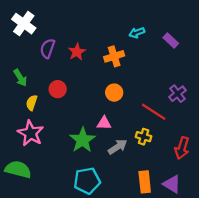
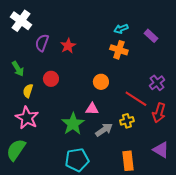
orange cross: (114, 56) -> (119, 50), moved, turned 36
yellow cross: (144, 137) -> (127, 121), turned -32
red arrow: (182, 148) -> (159, 113), moved
green semicircle: (18, 169) -> (16, 150), turned -70
purple triangle: (172, 184) -> (161, 150), moved

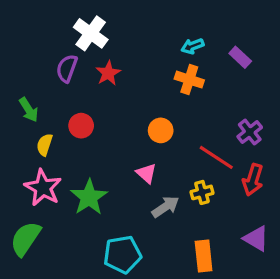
white cross: (21, 21) -> (91, 33), moved
pink triangle: (92, 109) -> (146, 173), turned 40
green star: (73, 124) -> (89, 197), moved

